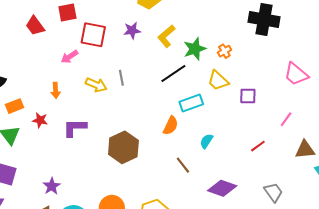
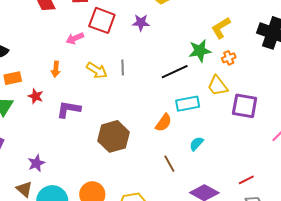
yellow L-shape: (166, 36) -> (221, 28), moved
purple square: (248, 96) -> (245, 106), size x1.5
red line: (258, 146) -> (246, 180), moved

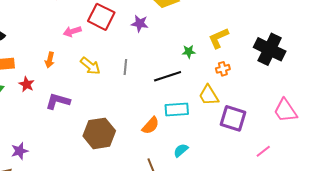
green star: (200, 51) -> (189, 52), moved, size x0.6
gray line: (123, 67) -> (125, 67), moved

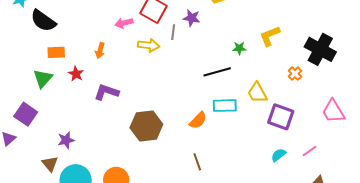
yellow arrow: (90, 66) -> (149, 45), moved, turned -35
gray line: (125, 67) -> (173, 32), moved
orange cross: (223, 69) -> (295, 74), moved, turned -32
cyan semicircle: (181, 150) -> (278, 155), moved

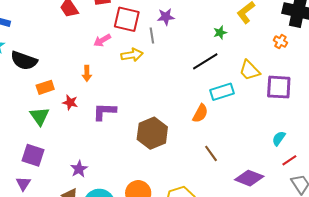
cyan semicircle: (278, 155) -> (279, 138), moved

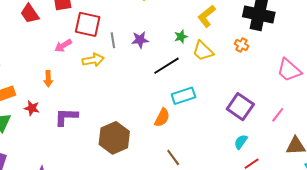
purple star: (166, 17) -> (140, 40), moved
yellow trapezoid: (250, 70) -> (203, 51), moved
purple square: (279, 87) -> (240, 107), moved, turned 32

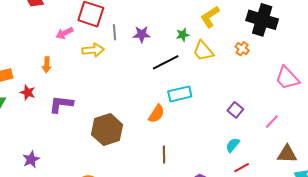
purple square: (240, 107) -> (235, 110), size x0.6
brown line: (173, 158) -> (164, 155), turned 30

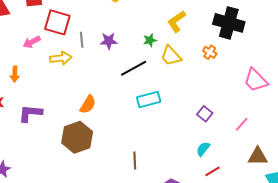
orange semicircle: (157, 114) -> (88, 104), moved

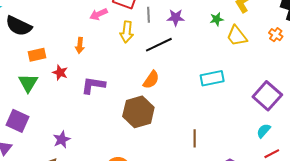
yellow arrow: (61, 58) -> (127, 32), turned 100
black line: (134, 68) -> (159, 45), moved
purple square: (205, 114) -> (267, 96), size x1.8

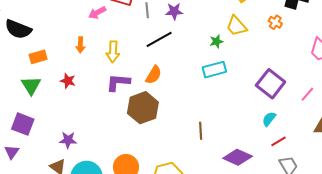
green star: (217, 19) -> (216, 41), moved
yellow arrow: (127, 32) -> (113, 52), moved
red star: (60, 73) -> (68, 81), moved
purple L-shape: (93, 85) -> (118, 82), moved
purple star: (62, 140) -> (68, 140), turned 30

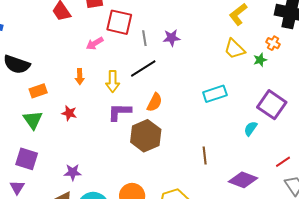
black line: (159, 39) -> (143, 69), moved
green star: (216, 41) -> (260, 60), moved
cyan semicircle: (269, 119) -> (251, 129), moved

